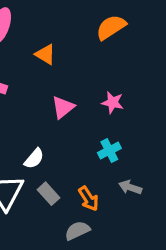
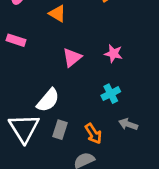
white semicircle: (34, 159) -> (48, 100), size x1.4
gray rectangle: (49, 194) -> (60, 130), turned 60

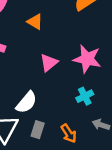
pink star: (113, 54) -> (87, 59), size x1.6

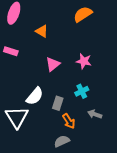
pink star: (87, 59) -> (84, 61), size x0.7
gray rectangle: (38, 130) -> (58, 103), moved

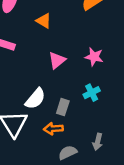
gray arrow: (95, 114) -> (98, 142), moved, turned -96
orange arrow: (69, 121) -> (53, 129), moved, turned 119

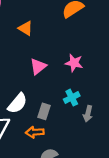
gray arrow: (98, 142) -> (88, 114), moved

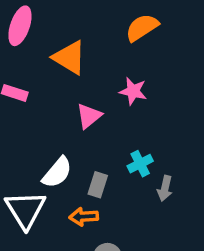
orange triangle: (25, 28) -> (69, 58), size x1.5
pink star: (74, 63) -> (133, 91), moved

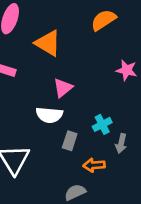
pink star: (133, 91) -> (127, 70), moved
white semicircle: (57, 172) -> (49, 115), moved, turned 55
orange arrow: (84, 217) -> (94, 165), moved

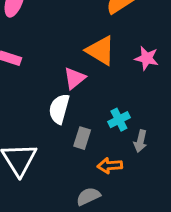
orange triangle: (48, 43) -> (101, 51), moved
white semicircle: (49, 115) -> (59, 109), turned 100

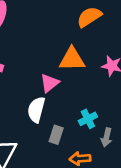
orange triangle: (101, 51) -> (72, 59), turned -32

